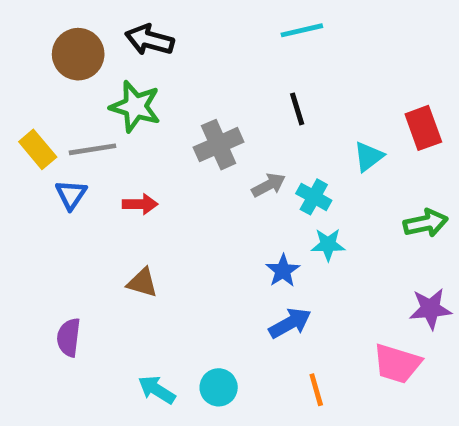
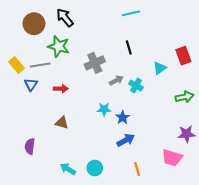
black arrow: (150, 40) -> (65, 18), turned 36
cyan star: (328, 245) -> (104, 109), moved

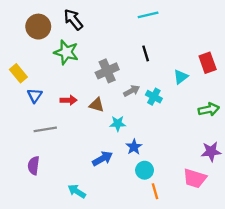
gray line: (40, 65) -> (45, 129), moved
blue star: (123, 118) -> (134, 147), moved
brown triangle: (62, 123) -> (97, 105), moved
blue arrow: (126, 140) -> (102, 159), moved
cyan circle: (95, 168) -> (145, 170), moved

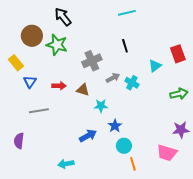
brown circle: (38, 27) -> (32, 36), moved
purple semicircle: (34, 166) -> (19, 141), moved
cyan arrow: (77, 191) -> (66, 164), turned -42

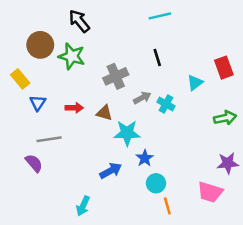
cyan star: (101, 106) -> (127, 133), size x1.5
purple semicircle: (19, 141) -> (34, 163), moved, turned 133
cyan arrow: (66, 164) -> (83, 206), turned -56

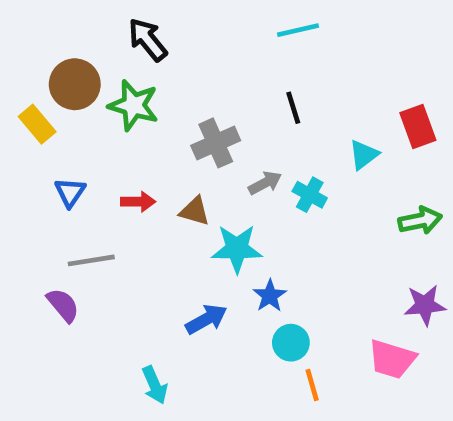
yellow rectangle: (20, 79) -> (37, 124), moved
cyan arrow: (83, 206) -> (155, 385), turned -48

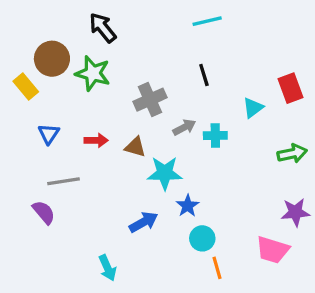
cyan cross: (310, 195) -> (215, 135), turned -30

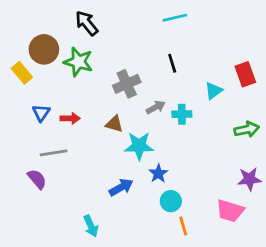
red arrow: (96, 140) -> (70, 118), moved

